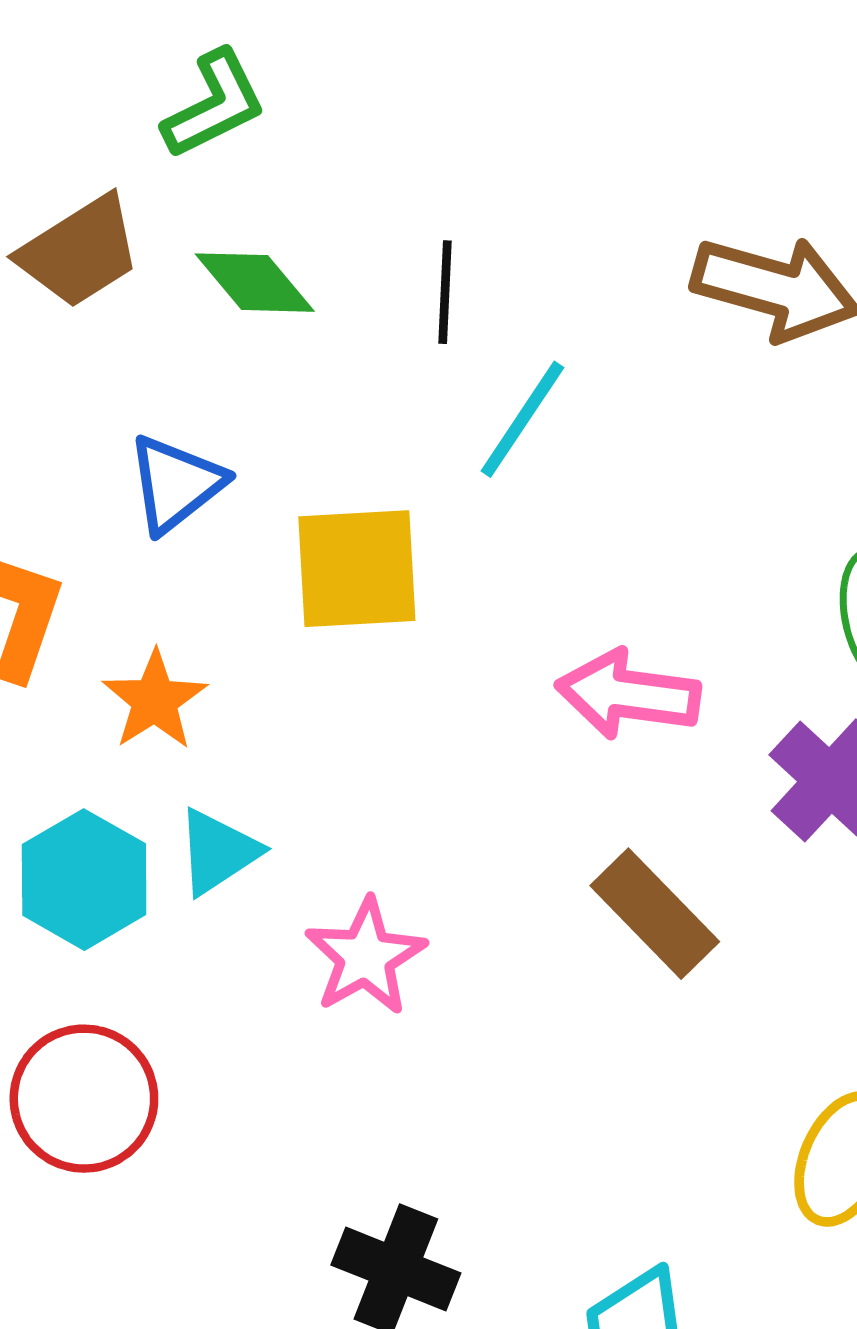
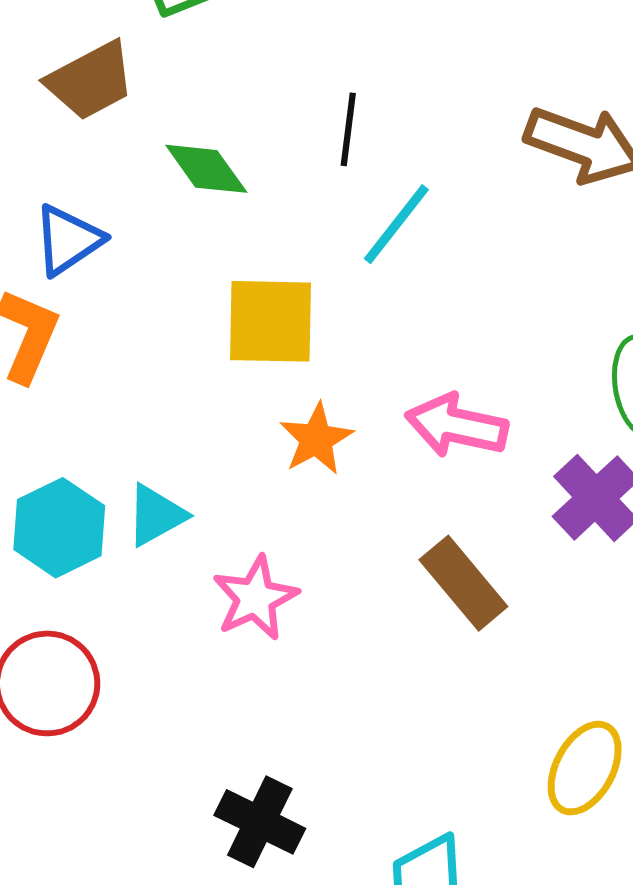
green diamond: (255, 283) -> (206, 169), moved
blue triangle: (176, 484) -> (68, 240), moved
orange star: (155, 700) -> (316, 439), moved

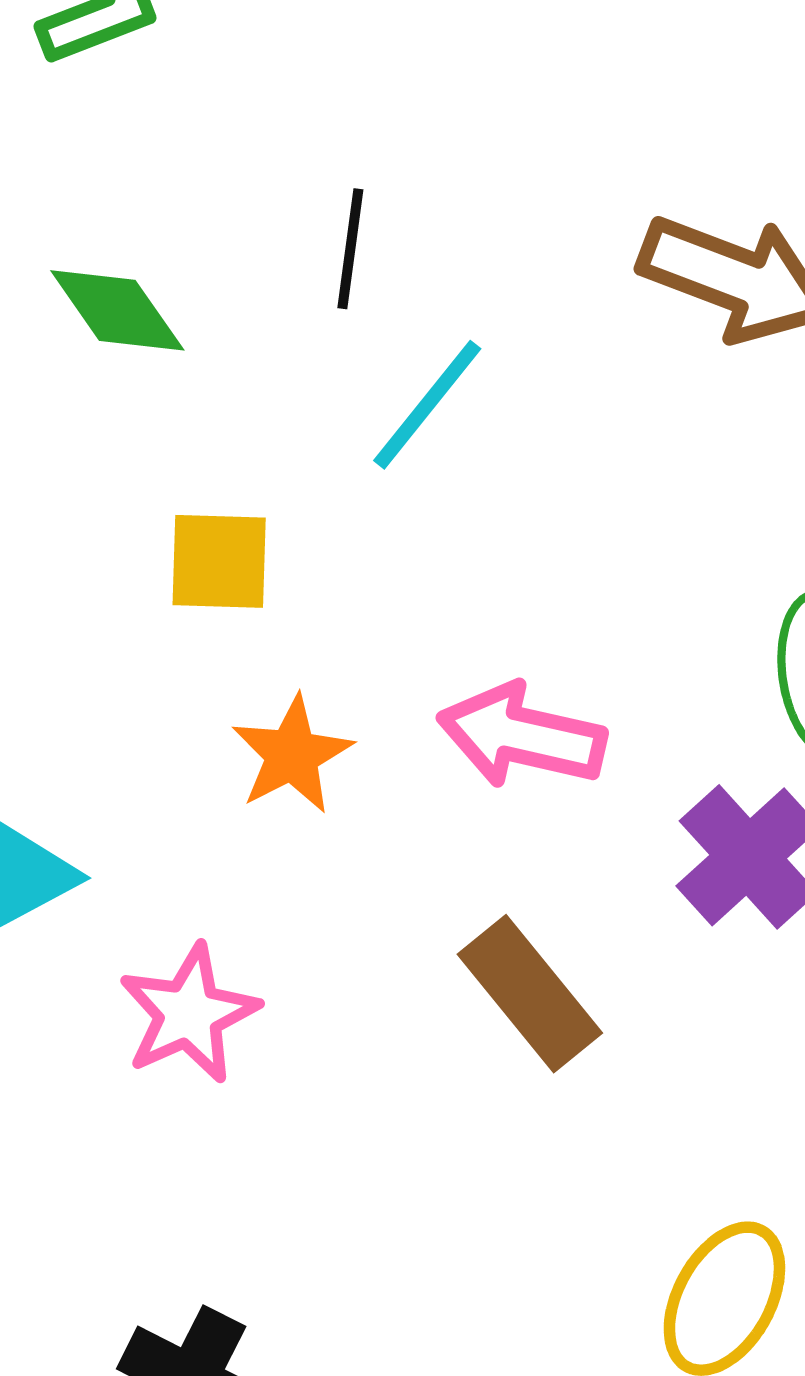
yellow square: (270, 321) -> (219, 561), size x0.7

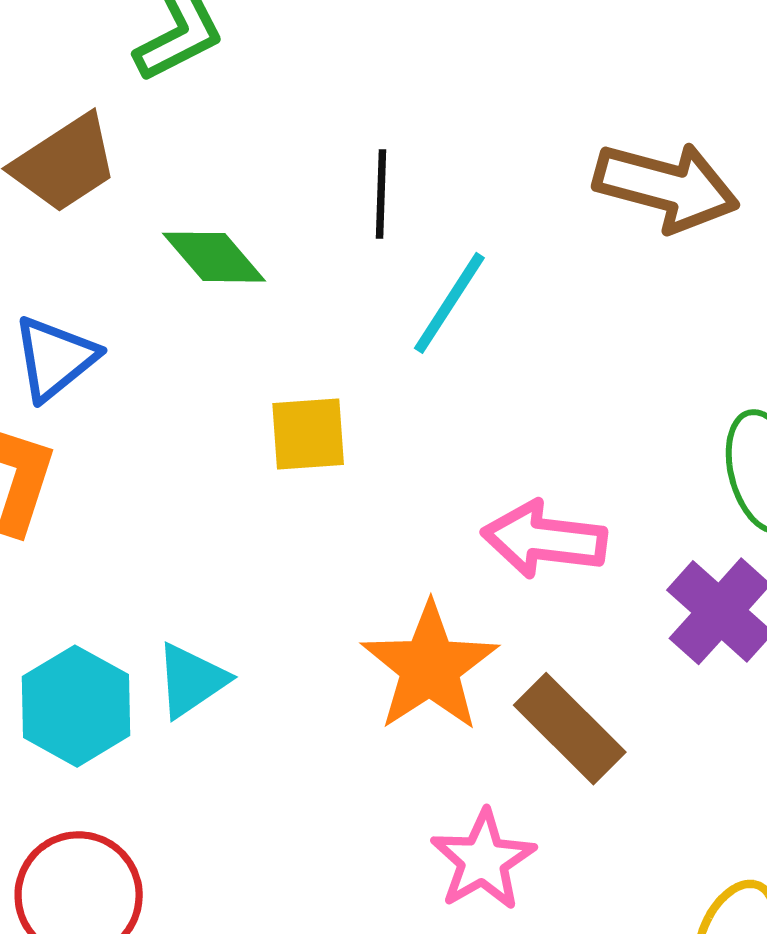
orange star: (292, 755) -> (430, 667), moved, size x1.5
pink star: (189, 1014) -> (483, 860), moved

